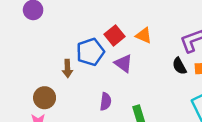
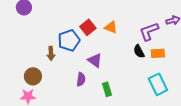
purple triangle: (123, 63) -> (95, 60), moved

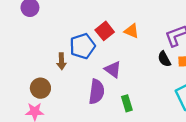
purple semicircle: (81, 79) -> (97, 92), size x1.5

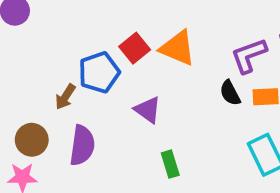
orange triangle: (132, 31) -> (178, 48), size x1.5
brown arrow: (61, 61) -> (65, 97), turned 35
purple semicircle: (97, 92) -> (82, 145), moved

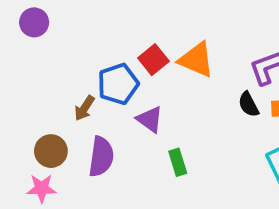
purple triangle: (148, 110) -> (150, 119), moved
green rectangle: (170, 164) -> (178, 162), moved

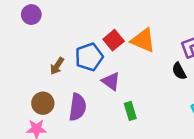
brown arrow: (84, 108) -> (57, 66), moved

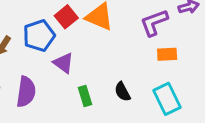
black semicircle: (179, 71) -> (122, 92), moved

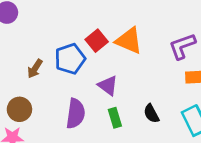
purple triangle: (63, 63) -> (108, 85), moved
purple semicircle: (26, 92) -> (76, 114), moved

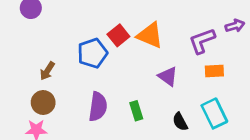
brown arrow: (35, 69) -> (47, 71), moved
purple triangle: (108, 85) -> (168, 76), moved
black semicircle: (151, 114) -> (180, 122), moved

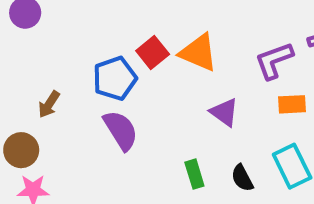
brown circle: (43, 102) -> (21, 150), moved
purple semicircle: (98, 107) -> (121, 130), moved, turned -40
green rectangle: (136, 111) -> (194, 174), moved

